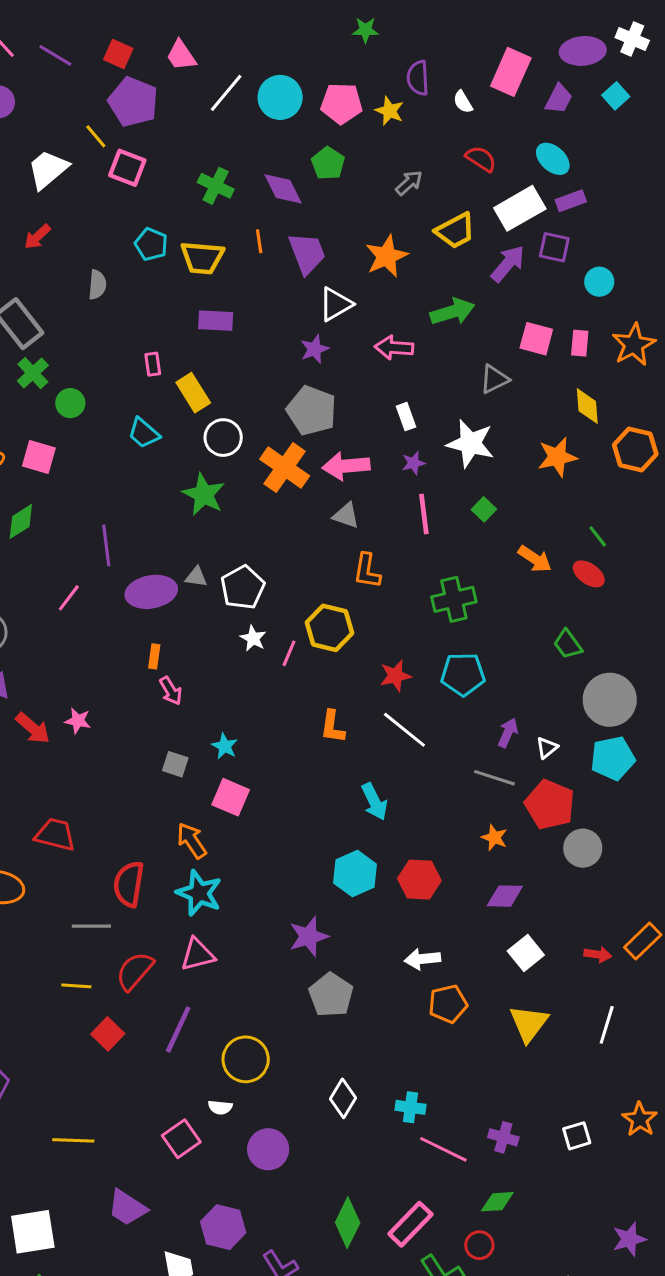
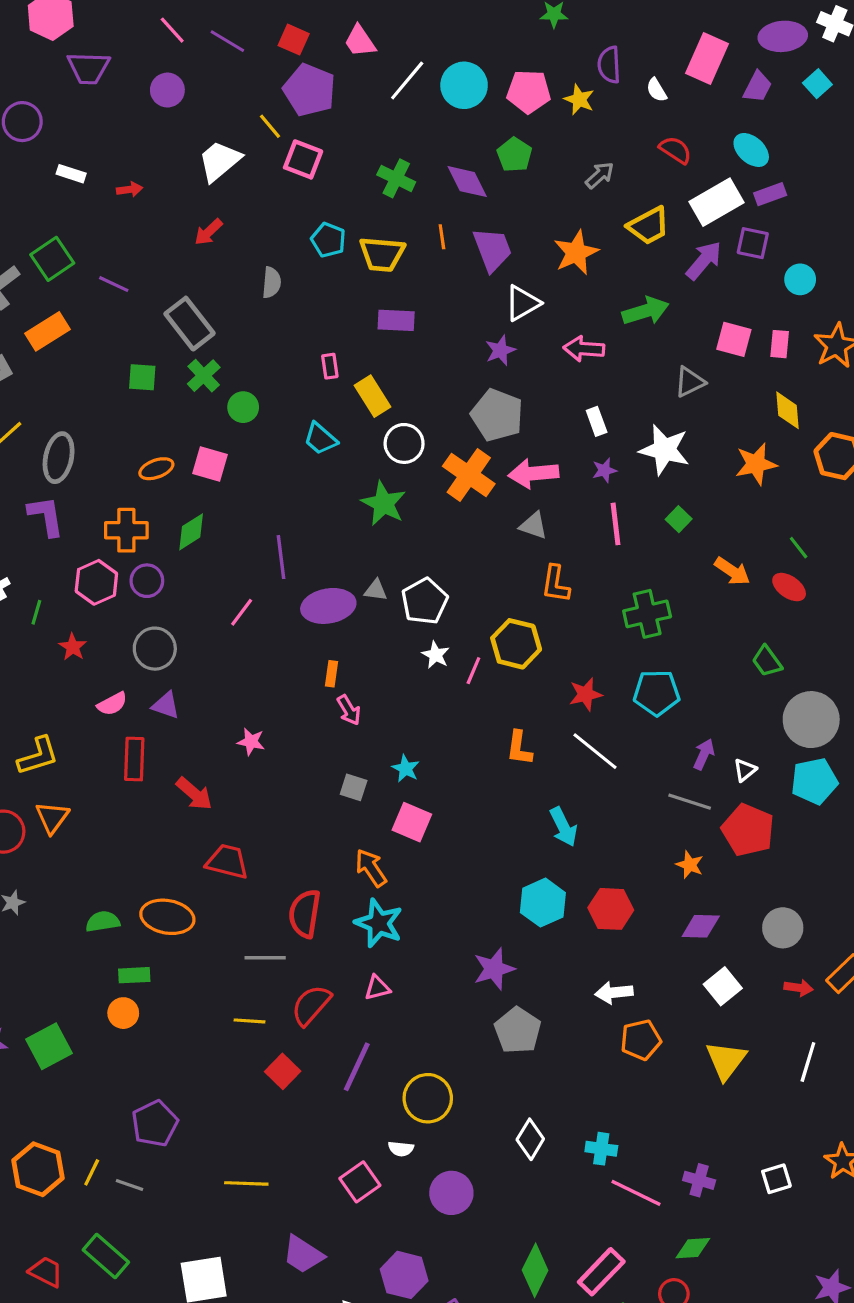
red arrow: (33, 728) -> (194, 794), moved
gray circle: (583, 848) -> (783, 928), moved
pink triangle: (198, 954) -> (377, 988), size x0.7

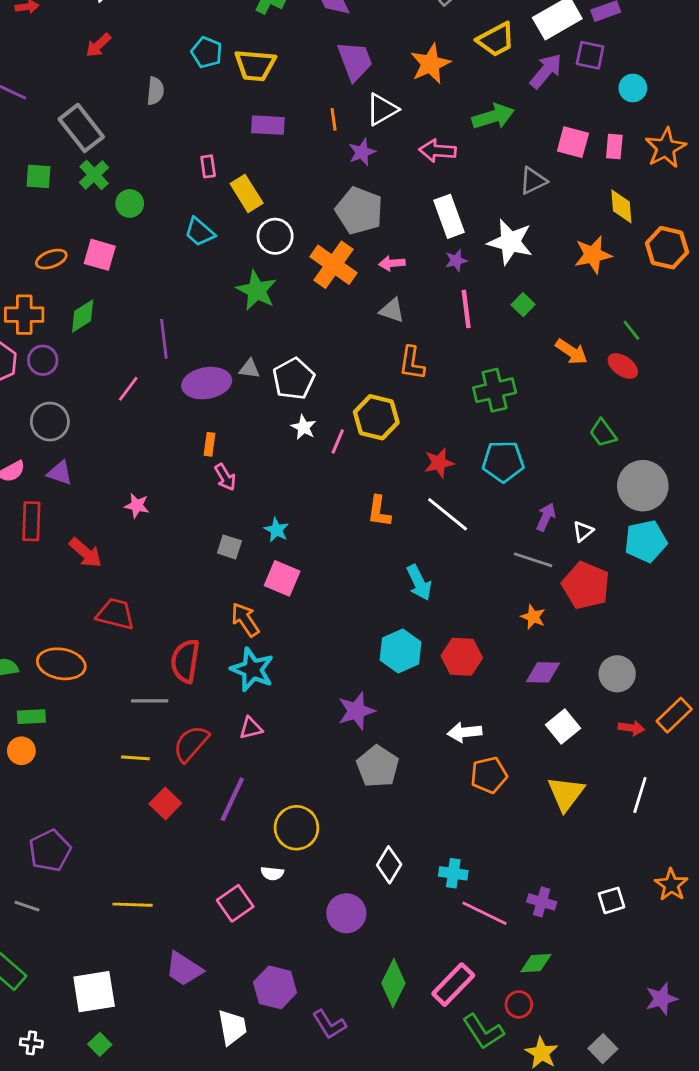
orange line: (442, 237) -> (334, 119), moved
white rectangle: (597, 421) -> (449, 216), size x1.6
pink arrow: (533, 473) -> (392, 263), size x0.6
purple circle: (451, 1193) -> (346, 913), moved

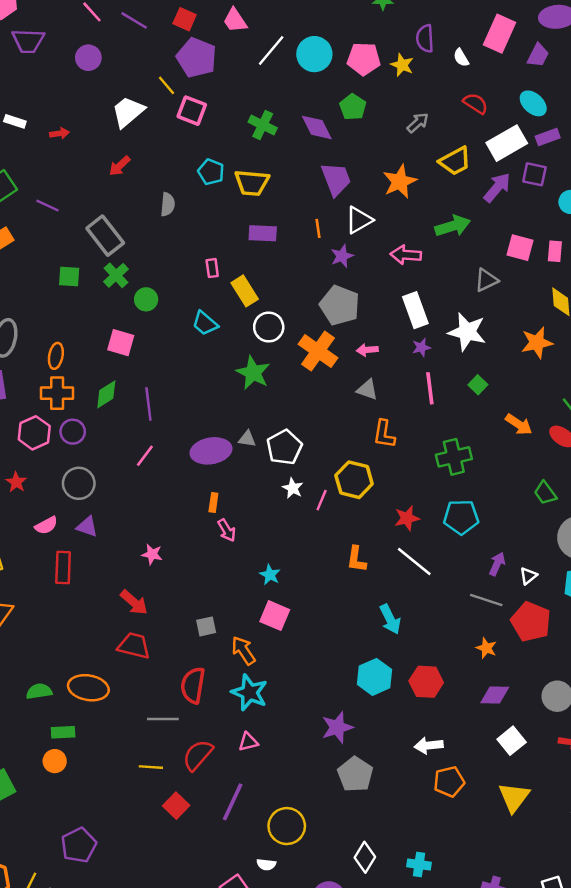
orange ellipse: (51, 259) -> (56, 356), moved, turned -60
purple line: (164, 339) -> (148, 404), moved
gray square: (229, 547) -> (206, 626), moved, turned -30
red arrow: (86, 553) -> (134, 602), moved

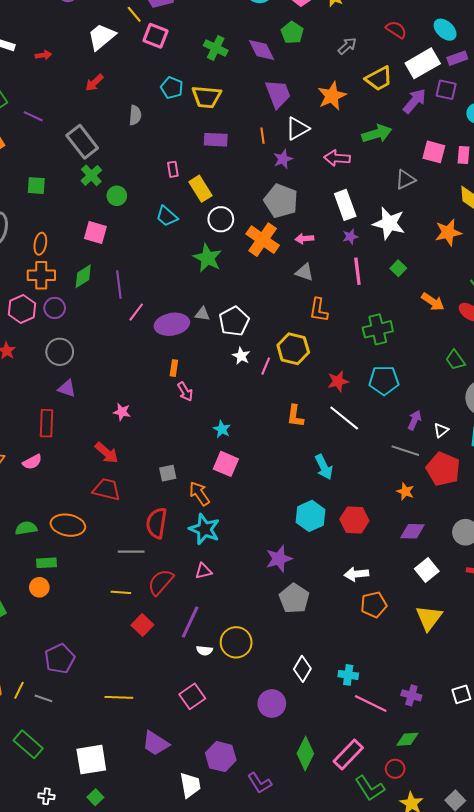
green square: (69, 277) -> (36, 186), moved
pink line: (145, 456) -> (136, 312), moved
pink semicircle: (46, 525) -> (32, 462), moved
white semicircle: (266, 864) -> (204, 650), moved

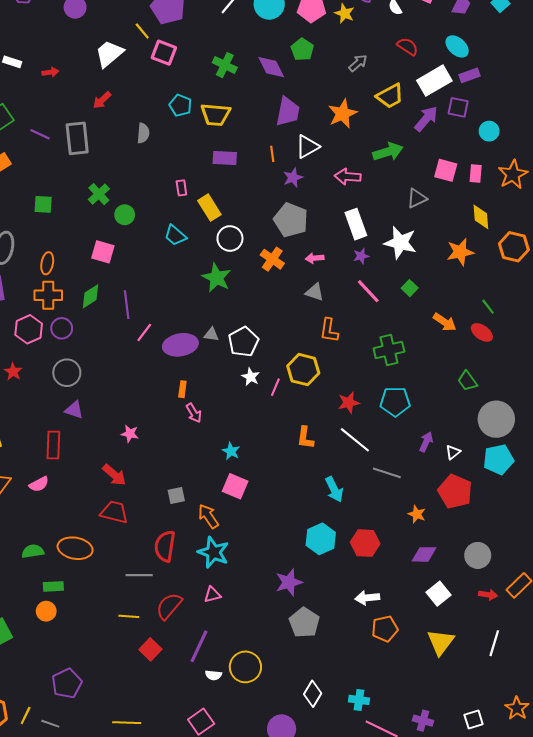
purple trapezoid: (278, 94) -> (288, 112), turned 32
gray rectangle: (82, 142) -> (77, 138), moved, turned 32
orange cross: (263, 240) -> (272, 259), size x0.7
pink line: (357, 271) -> (368, 291), turned -36
gray line: (405, 451) -> (387, 473), moved

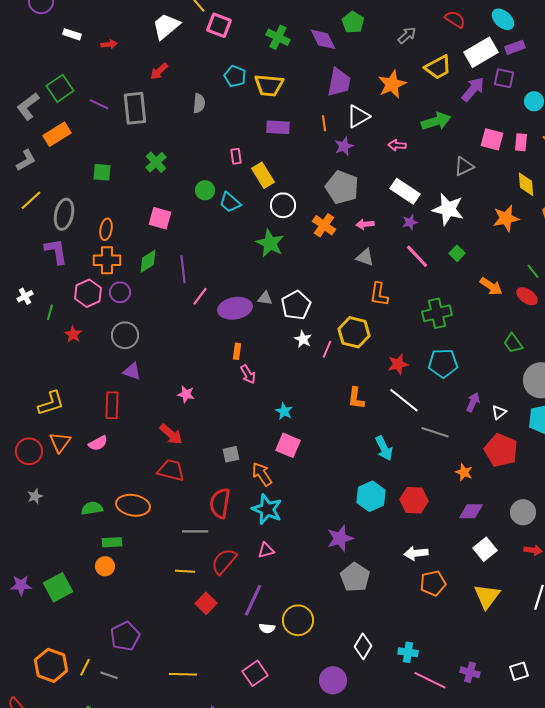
pink arrow: (348, 177) -> (397, 145), size x0.7
green circle: (125, 215) -> (205, 190), moved
white rectangle: (356, 224) -> (405, 191), turned -36

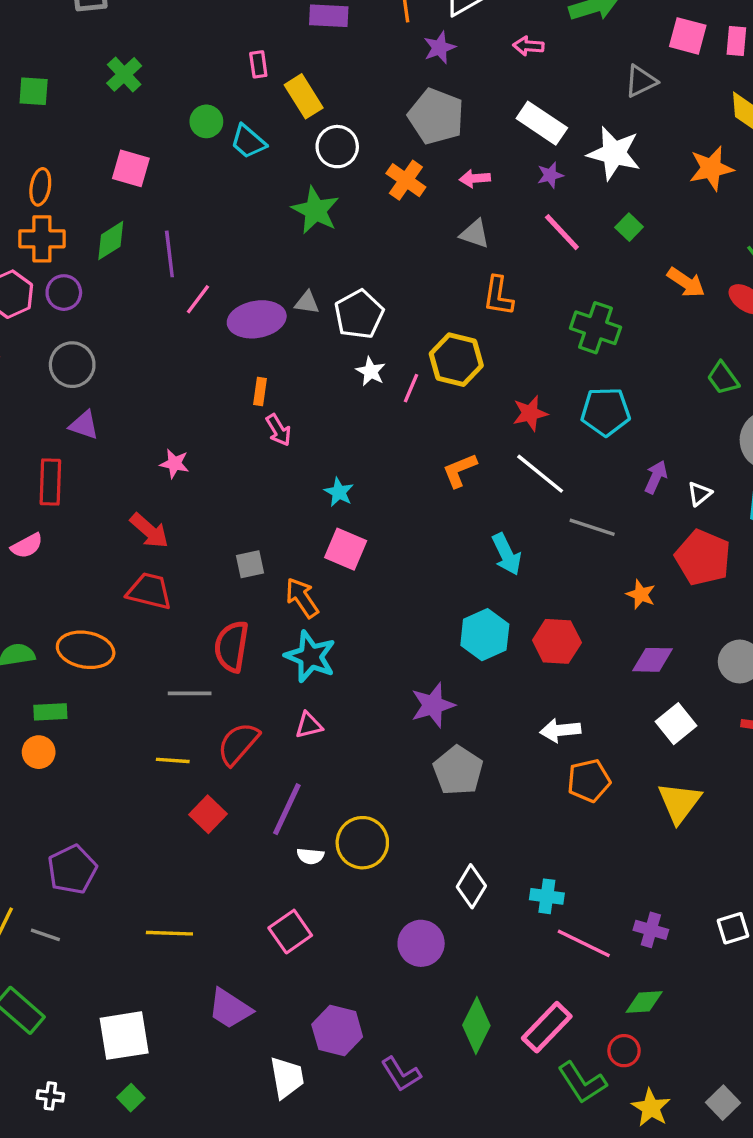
green cross: (437, 313) -> (595, 328), turned 32
orange L-shape: (356, 398) -> (460, 470), turned 60

